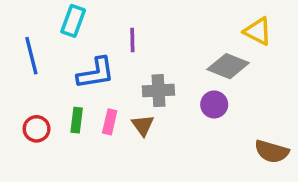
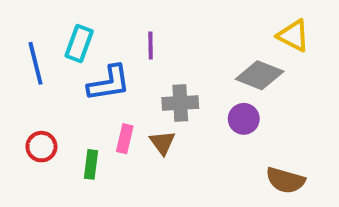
cyan rectangle: (73, 21) -> (79, 43), moved
green rectangle: (77, 120) -> (91, 164), moved
brown semicircle: (272, 151) -> (285, 180), moved

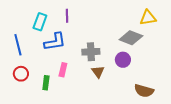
yellow triangle: (293, 36) -> (148, 18), turned -36
purple line: (151, 45) -> (67, 16), moved
blue line: (36, 63) -> (18, 45), moved
brown triangle: (162, 143) -> (98, 72), moved

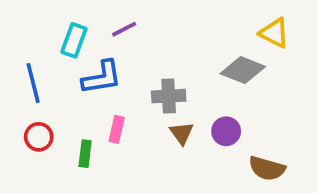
purple line: (67, 16) -> (124, 29), turned 64
yellow triangle: (148, 18) -> (274, 33), turned 36
purple circle: (123, 60) -> (226, 131), moved

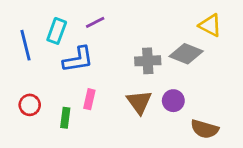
blue line: (33, 83) -> (25, 45), moved
gray cross: (169, 96) -> (148, 61), moved
brown triangle: (182, 133) -> (139, 102), size x1.4

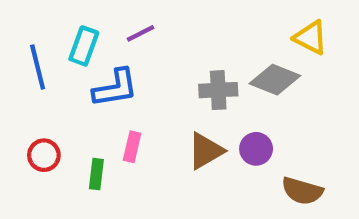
brown triangle: (139, 102) -> (206, 151), turned 36

